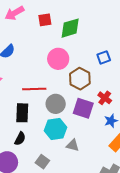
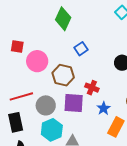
red square: (45, 20) -> (17, 47), moved, turned 32
green diamond: (70, 28) -> (63, 19), moved, turned -35

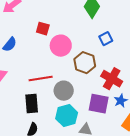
red cross: (92, 88) -> (112, 79), size x1.5
purple square: (74, 103) -> (99, 104), moved

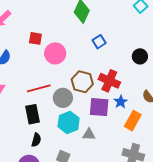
brown hexagon: (85, 63) -> (82, 82), moved

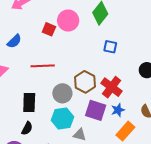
blue square: (99, 42) -> (110, 47), turned 32
pink circle: (55, 53) -> (68, 21), moved
red line: (39, 88) -> (43, 66), moved

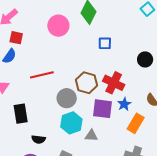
red square: (49, 29) -> (16, 38), moved
black rectangle: (29, 102) -> (21, 114), moved
black semicircle: (27, 128) -> (38, 139), turned 80

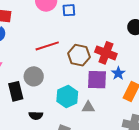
blue square: (105, 43) -> (69, 10), moved
red line: (42, 75) -> (47, 46), moved
gray circle: (67, 98) -> (34, 76), moved

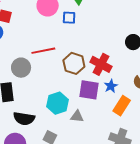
gray circle: (34, 76) -> (21, 68), moved
black semicircle: (36, 116) -> (24, 118), size x1.5

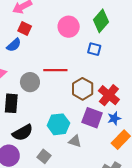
blue square: (69, 18) -> (94, 49), moved
black semicircle: (24, 118) -> (23, 133), turned -50

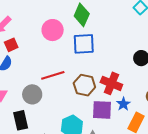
red square: (25, 29) -> (11, 45), turned -32
blue square: (94, 49) -> (84, 44), size x1.6

